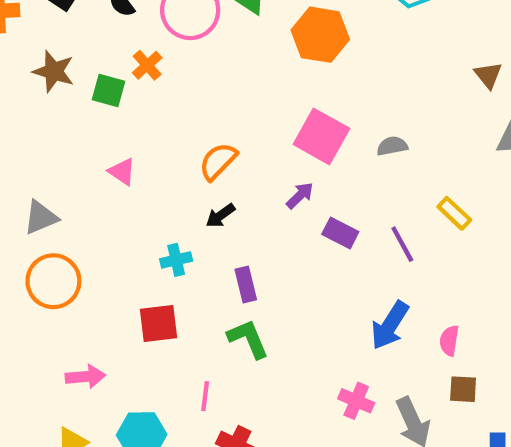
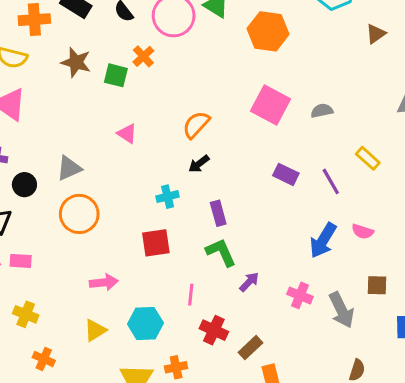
brown triangle: (488, 75) -> (376, 34), moved, turned 35
purple arrow: (300, 195) -> (249, 282), moved
pink semicircle: (449, 341) -> (363, 231), moved, turned -80

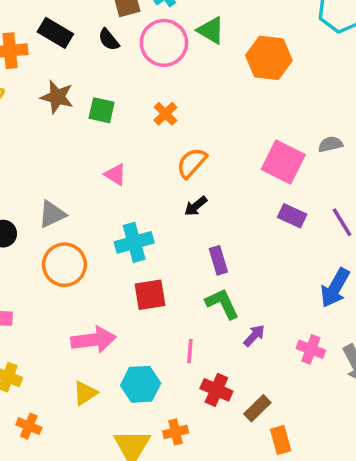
orange cross: (143, 56) -> (165, 114), moved
pink square: (271, 105) -> (283, 162), moved
cyan cross: (168, 197) -> (134, 242), moved, size x1.5
pink arrow: (104, 282) -> (93, 340), size x1.4

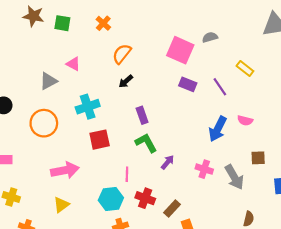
gray triangle: (52, 214) -> (48, 81), moved
cyan hexagon: (141, 384) -> (111, 199), moved

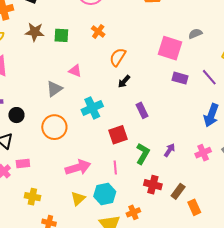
red square: (100, 140) -> (118, 135), moved
green L-shape: (146, 143) -> (143, 154), moved, turned 65
pink cross: (204, 169) -> (203, 153), turned -35
pink line: (127, 174) -> (115, 167), moved
cyan hexagon: (111, 199) -> (105, 194), moved

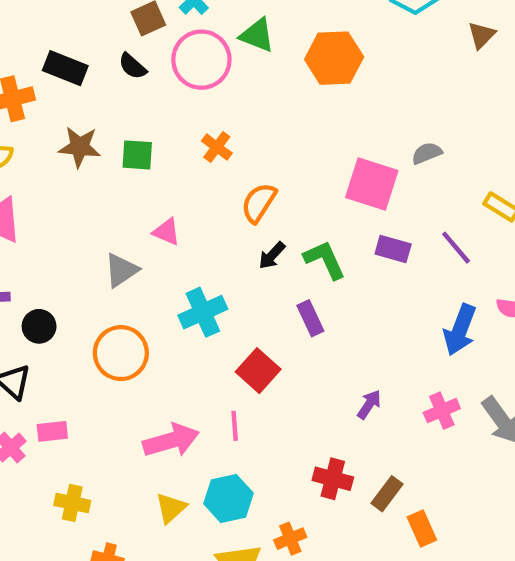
red square: (118, 135) -> (258, 371), turned -30
green L-shape: (143, 154) -> (325, 260), moved, turned -55
pink line: (115, 167) -> (235, 426), moved

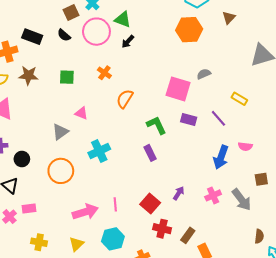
orange hexagon: (334, 58) -> (189, 30), moved
brown star: (80, 147) -> (28, 75), moved
black arrow: (272, 256) -> (128, 41), moved
red square: (258, 371) -> (150, 204), moved
yellow triangle: (171, 508) -> (76, 244), moved

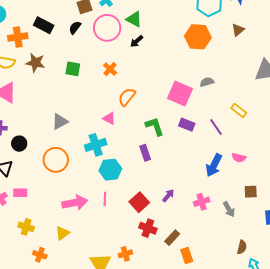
black semicircle: (64, 35) -> (75, 28), turned 80
pink triangle: (81, 113) -> (109, 118), moved
gray arrow: (242, 200) -> (229, 209), size x0.7
cyan hexagon: (113, 239) -> (110, 170), moved

